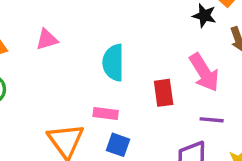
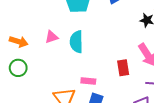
cyan semicircle: (113, 63) -> (76, 42), moved

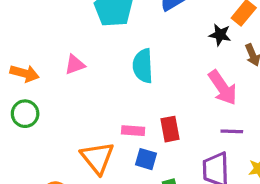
cyan semicircle: (76, 42) -> (143, 66), moved
red rectangle: (123, 68) -> (170, 129), moved

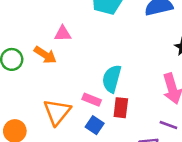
cyan semicircle: (143, 66) -> (112, 79), moved
orange arrow: (25, 73) -> (45, 55), moved

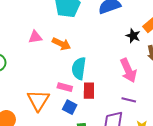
orange arrow: (45, 55) -> (61, 44), moved

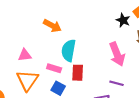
pink triangle: (35, 37) -> (25, 55), moved

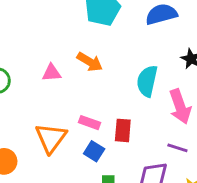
cyan semicircle: (69, 50) -> (147, 81), moved
pink triangle: (25, 55) -> (52, 73), moved

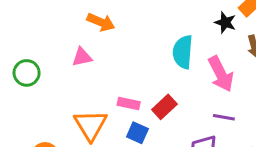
orange arrow: (90, 62) -> (101, 22), moved
red rectangle: (123, 130) -> (164, 107), turned 50

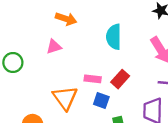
cyan semicircle: (183, 52) -> (114, 37), moved

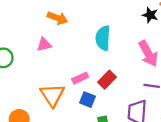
pink rectangle: (93, 79) -> (80, 78), turned -35

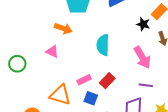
pink triangle: (44, 45) -> (52, 52), turned 40
orange triangle: (52, 95) -> (60, 95), turned -40

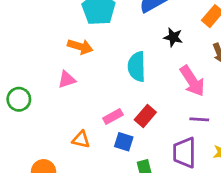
black star: (143, 24) -> (173, 37), moved
pink triangle: (52, 52) -> (67, 80), turned -40
orange triangle: (60, 95) -> (81, 139), size x0.6

